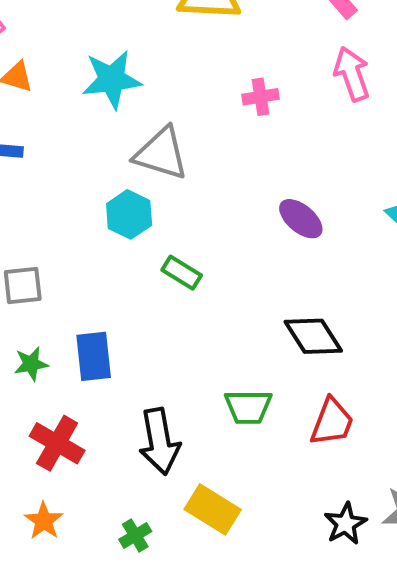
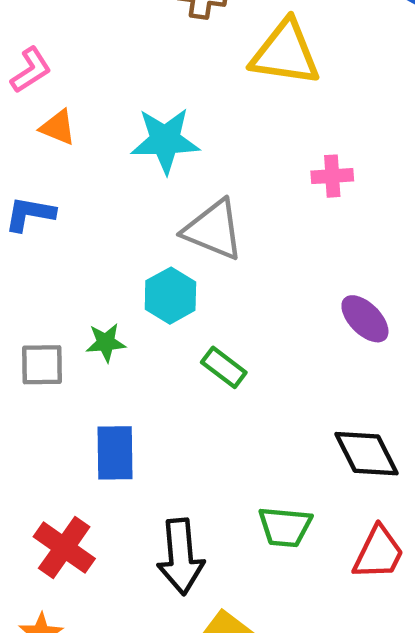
green star: (31, 364) -> (106, 343), moved

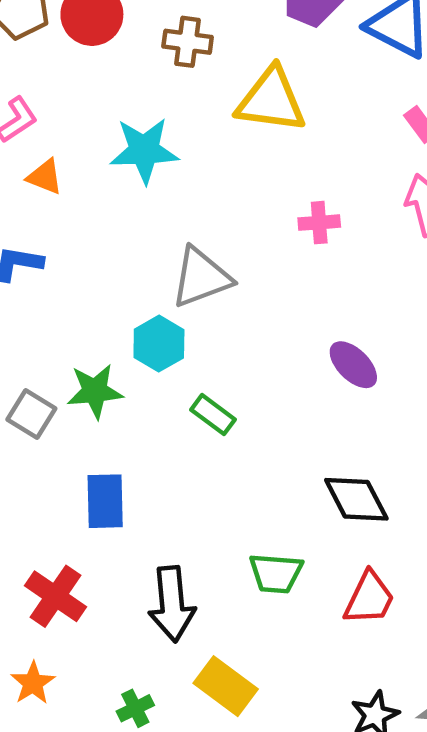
cyan star: (165, 140) -> (144, 150), moved
gray triangle: (213, 230) -> (201, 278), turned -42
green star: (106, 343) -> (95, 391), size x1.4
gray square: (42, 365) -> (31, 414), turned 33

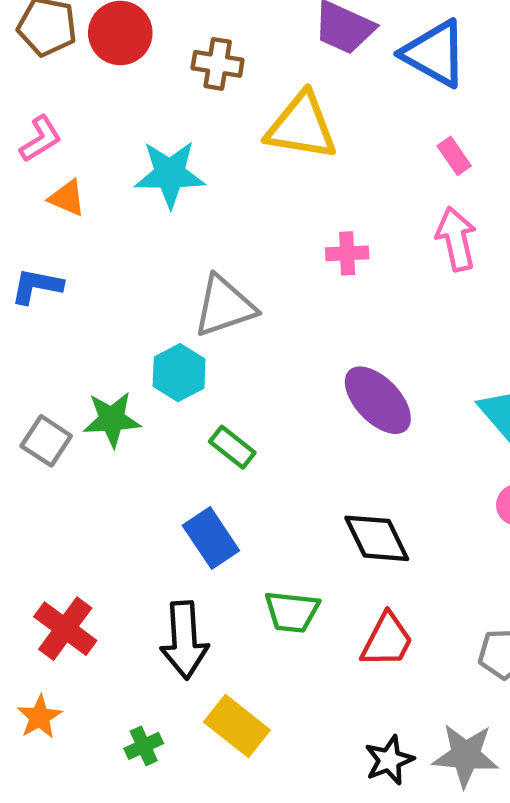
purple ellipse: (353, 365) -> (378, 400), size x1.4
blue rectangle: (105, 501) -> (211, 538), moved, turned -34

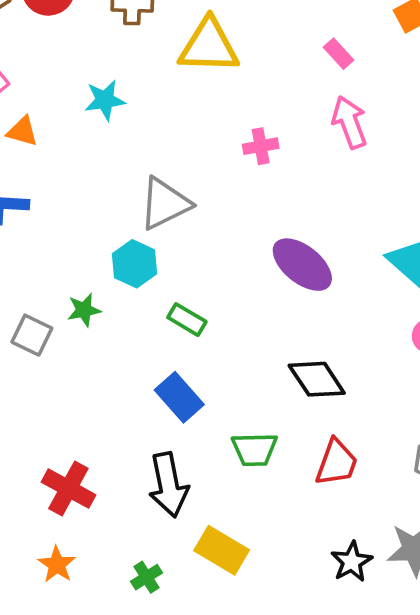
cyan star: (170, 174) -> (105, 100), size x0.7
green star: (112, 419) -> (84, 310), size x0.7

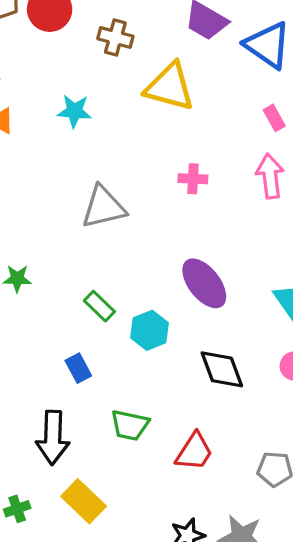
cyan hexagon: (134, 264) -> (150, 330), moved
black diamond: (317, 379) -> (222, 369), moved
blue rectangle: (179, 397) -> (78, 368), size x0.7

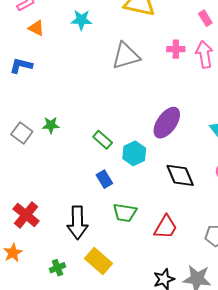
pink cross: (193, 179) -> (176, 49), moved
gray triangle: (104, 207) -> (126, 56), moved
purple ellipse: (204, 283) -> (167, 123), turned 76
blue rectangle: (78, 368) -> (104, 179), moved

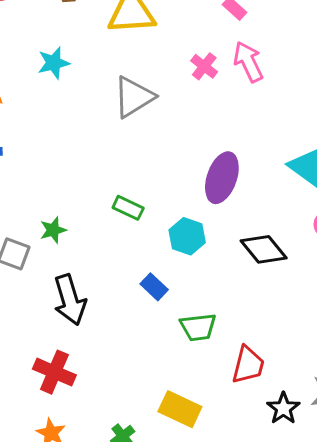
pink cross: (176, 49) -> (204, 66), turned -36
green rectangle: (103, 140) -> (128, 208), moved
black arrow: (77, 223) -> (70, 300), moved
red trapezoid: (166, 227) -> (248, 365), moved

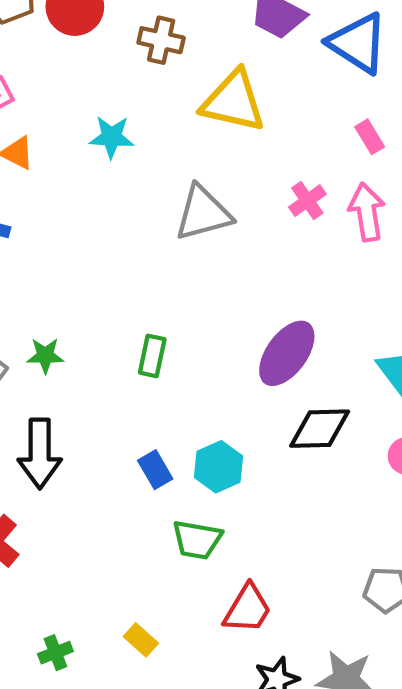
green rectangle: (128, 208) -> (152, 356), turned 60
cyan hexagon: (187, 236) -> (219, 467), moved
black diamond: (264, 249) -> (320, 429), moved, turned -69
yellow rectangle: (180, 409) -> (141, 640), size x0.6

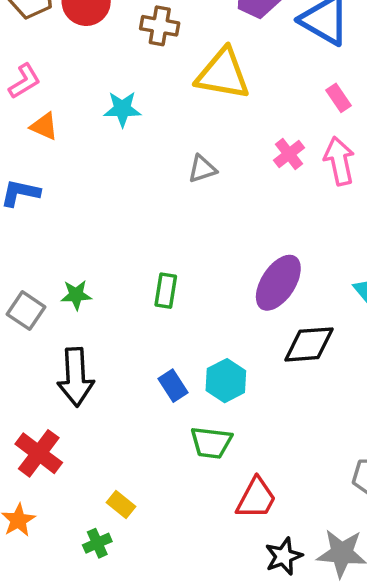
gray triangle: (203, 213) -> (202, 169), size x0.6
yellow rectangle: (141, 640) -> (121, 505), moved

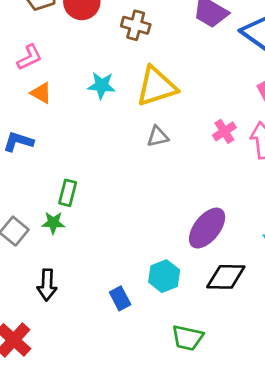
yellow triangle: (223, 74) -> (156, 87), moved, turned -33
green rectangle: (166, 291) -> (68, 193), moved
black arrow: (76, 377) -> (47, 285), size x0.7
cyan hexagon: (226, 381) -> (164, 276), moved
green trapezoid: (211, 443) -> (188, 338), moved

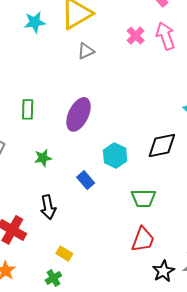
green star: (53, 223) -> (43, 158), moved
purple ellipse: (207, 228) -> (78, 114), moved
black arrow: (47, 285) -> (48, 207), moved

